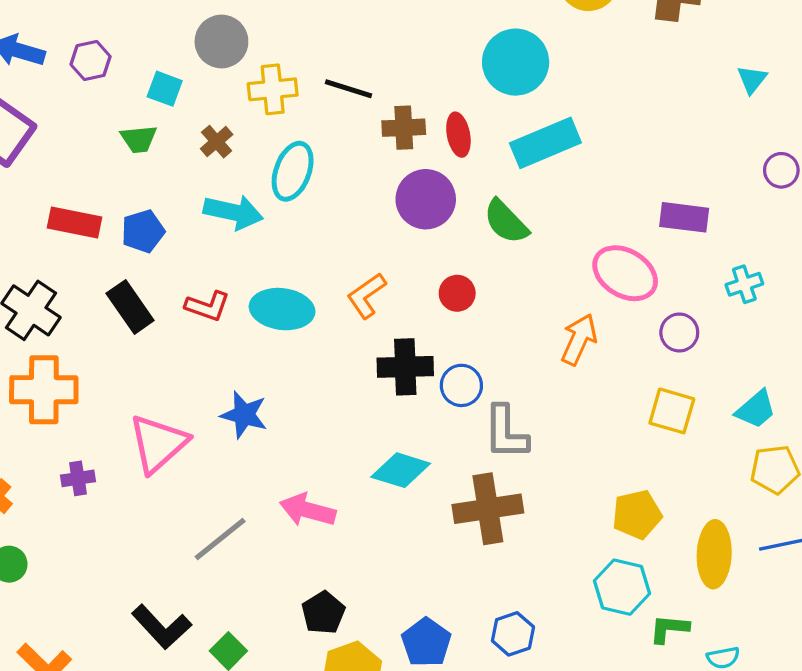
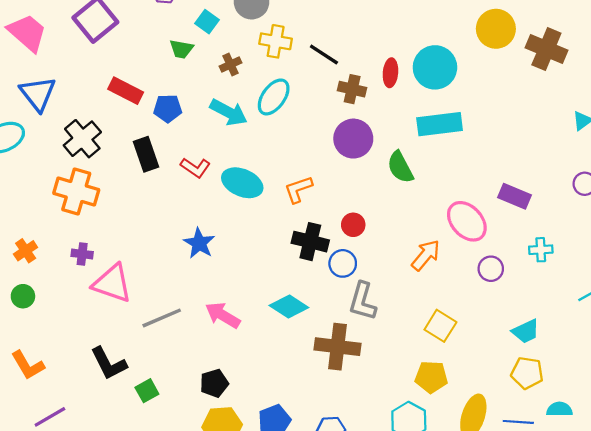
red ellipse: (458, 135) -> (390, 73), moved
red circle: (457, 293) -> (353, 225), moved
yellow square: (672, 411) -> (440, 326), moved
pink triangle: (158, 444) -> (112, 283), moved, turned 45

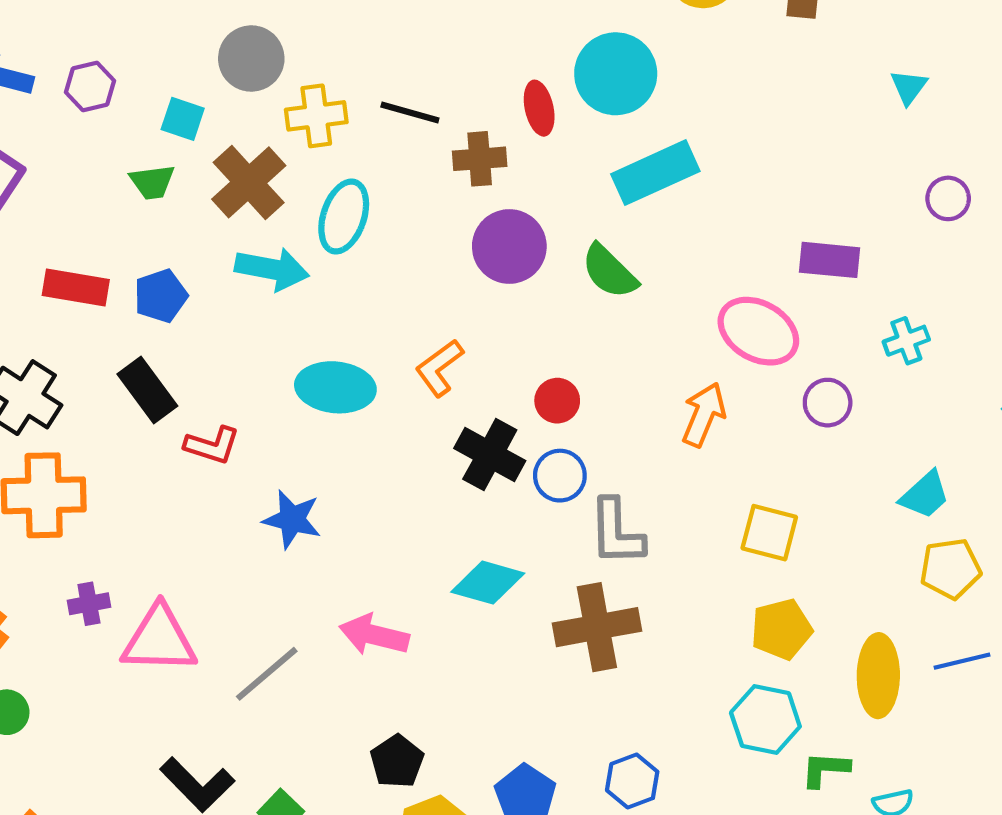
brown cross: (231, 64) -> (249, 182), size x1.8
red L-shape: (195, 168) -> (212, 445), moved
black cross: (310, 242) -> (490, 455), turned 32

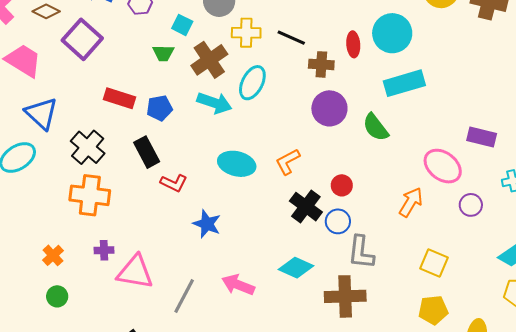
gray line: (267, 674) -> (184, 296), turned -30

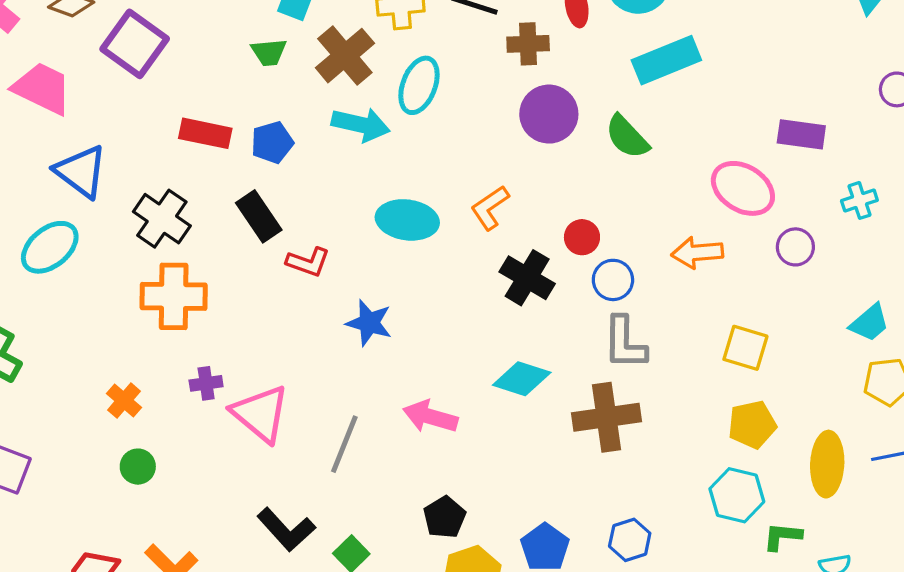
orange arrow: (411, 202) -> (697, 253), turned -120
blue circle: (338, 221) -> (613, 280), moved
pink triangle: (135, 272) -> (260, 414), turned 36

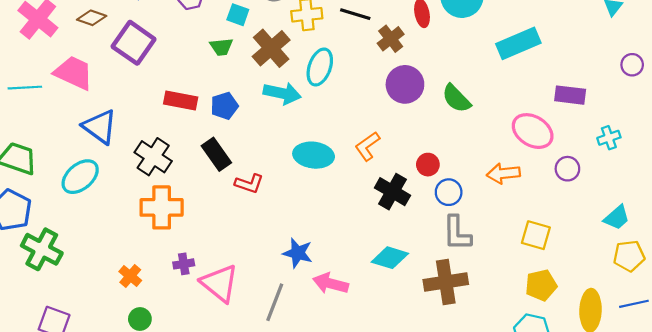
brown cross: (528, 44) -> (391, 39), turned -35
cyan rectangle: (666, 60) -> (518, 43), moved
blue star: (369, 323) -> (298, 253), moved

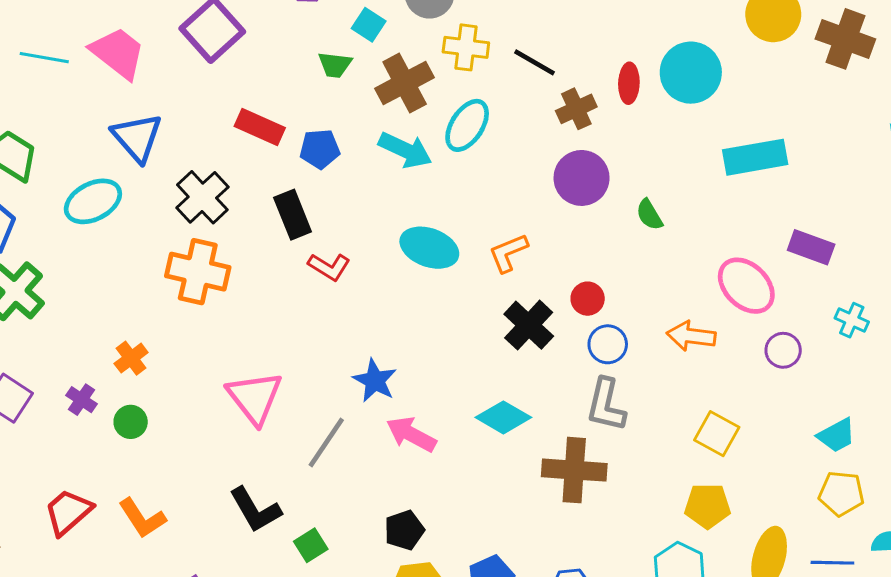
green semicircle: (456, 98) -> (649, 215), size x0.7
cyan cross: (609, 138) -> (852, 320), turned 30
purple cross: (184, 264) -> (81, 400), moved, turned 30

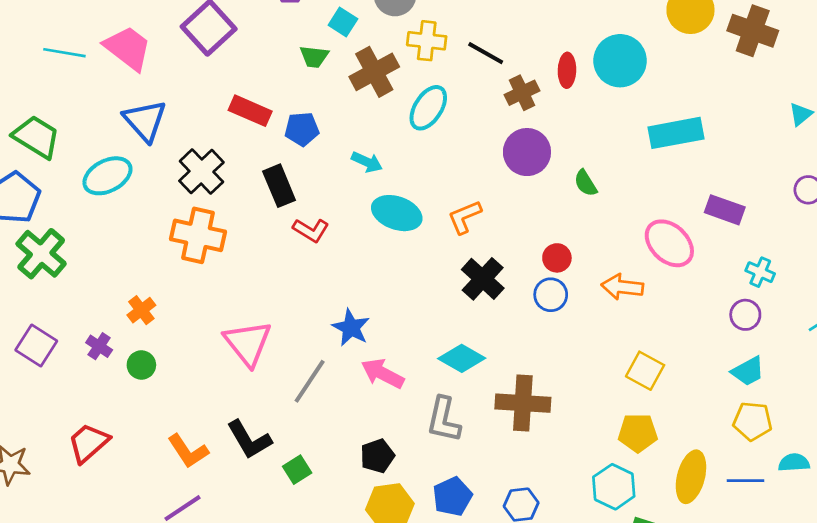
cyan arrow: (405, 150) -> (367, 162), moved, size x0.7
red circle: (588, 299) -> (557, 258), moved
purple circle: (783, 350) -> (745, 315), moved
gray L-shape: (606, 405) -> (444, 420), moved
orange L-shape: (142, 518) -> (188, 451), moved

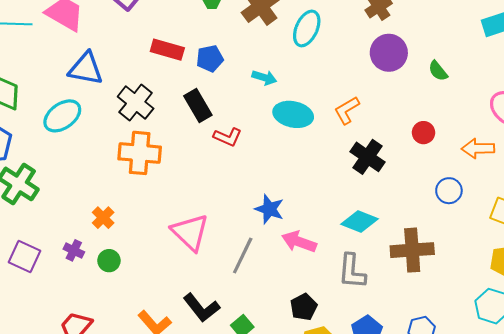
blue triangle: (145, 121) -> (86, 69), turned -30
blue circle: (551, 295) -> (449, 191), moved

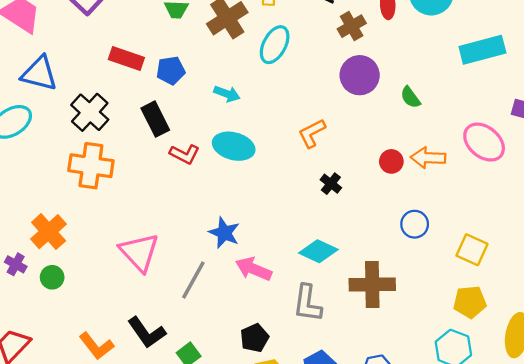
cyan ellipse: (293, 114) -> (234, 146), moved
orange arrow: (478, 148) -> (428, 158), moved
black cross: (368, 157) -> (331, 184), size x0.6
orange cross: (103, 218) -> (49, 232), size x1.5

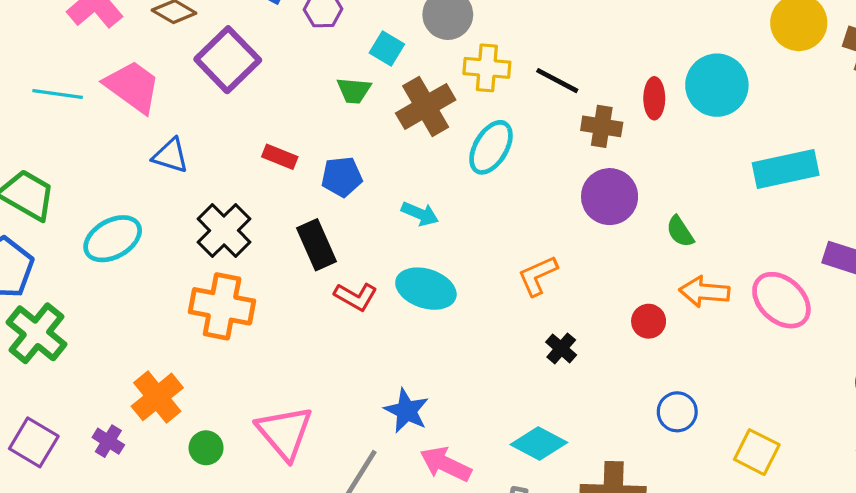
brown cross: (352, 26) -> (602, 126), turned 36
red rectangle: (126, 58) -> (280, 157), size x0.7
blue triangle: (39, 73) -> (171, 156), moved, size x0.7
orange arrow: (428, 158) -> (704, 292), moved
green circle: (52, 277) -> (206, 448), moved

